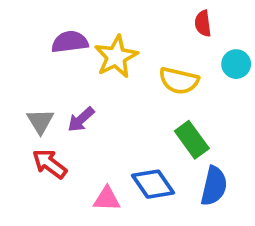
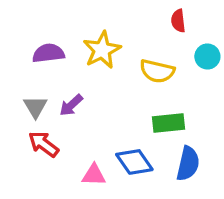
purple semicircle: (70, 42) -> (48, 53), moved
green rectangle: (192, 140) -> (168, 123), turned -60

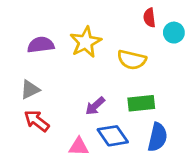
cyan circle: (207, 56) -> (174, 33), moved
purple arrow: (71, 105) -> (95, 106), moved
gray triangle: (35, 107) -> (30, 90), turned 35

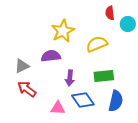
purple semicircle: (41, 45) -> (51, 56), moved
yellow semicircle: (132, 60) -> (97, 44), turned 145
purple arrow: (95, 106) -> (70, 78), turned -42

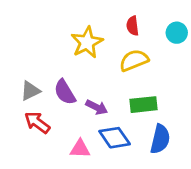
red semicircle: (110, 13) -> (133, 26), moved
purple semicircle: (51, 56) -> (65, 92), moved, turned -114
purple arrow: (70, 78) -> (97, 107), turned -70

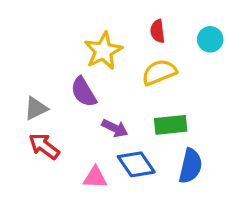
purple semicircle: (65, 92) -> (84, 92), moved

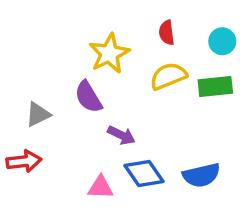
green rectangle: (171, 125) -> (215, 86), moved
red arrow: (44, 146) -> (24, 161), moved, turned 136
blue semicircle: (190, 166) -> (201, 175), turned 64

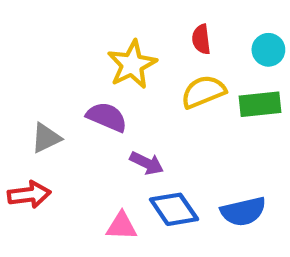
purple semicircle: (88, 97) -> (107, 117), turned 144

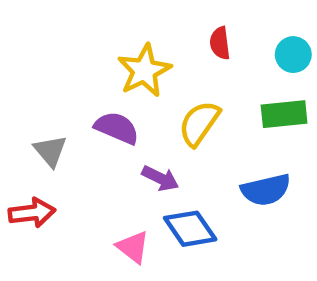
yellow semicircle: (203, 92) -> (199, 123), moved, turned -33
gray triangle: (46, 138) -> (50, 151), turned -44
blue semicircle: (243, 211) -> (266, 190), moved
pink triangle: (121, 226) -> (133, 247), turned 36

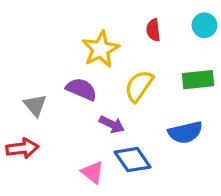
cyan circle: (293, 55) -> (204, 25), moved

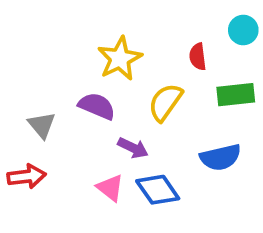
red semicircle: (153, 30) -> (198, 57), moved
pink triangle: (93, 172) -> (110, 188), moved

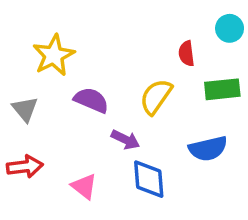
yellow star: (120, 59) -> (54, 55), moved
gray triangle: (42, 125) -> (25, 109), moved
pink triangle: (110, 188) -> (84, 186), moved
blue diamond: (158, 190) -> (149, 179), turned 30

